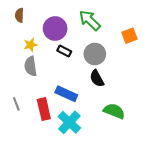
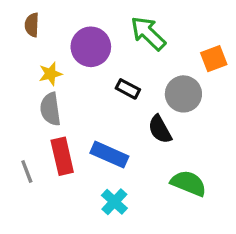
black rectangle: (64, 51) -> (128, 89), moved
gray circle: (95, 54) -> (183, 94), moved
red rectangle: (44, 109) -> (62, 156), moved
cyan cross: (69, 122) -> (114, 202), size x0.7

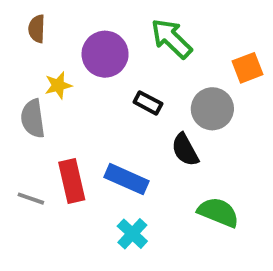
gray semicircle: (50, 109) -> (33, 119), moved
gray line: (27, 171) -> (31, 199), turned -50

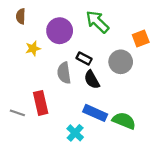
gray semicircle: (33, 119) -> (64, 73), moved
black semicircle: (185, 150) -> (92, 80), moved
blue rectangle: (126, 179) -> (95, 113), moved

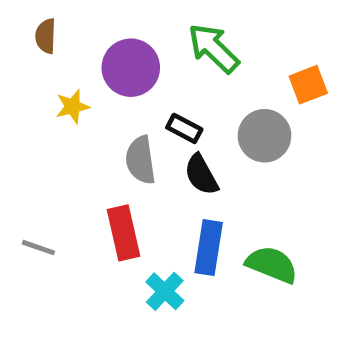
red rectangle: (41, 103) -> (123, 233), moved
blue rectangle: (95, 113) -> (209, 248), turned 75

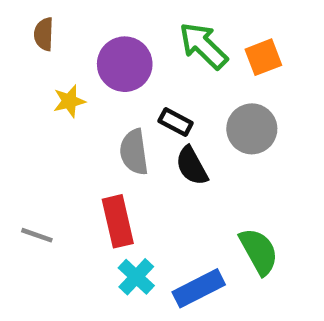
orange square: (308, 85) -> (263, 57), moved
blue rectangle: (209, 248) -> (199, 288), moved, turned 54
green semicircle: (272, 265) -> (259, 251), turned 39
cyan cross: (165, 291) -> (136, 277), moved

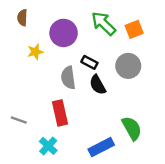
cyan cross: (136, 277) -> (48, 146), moved

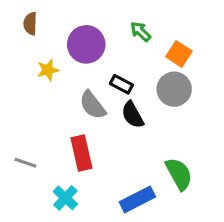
green arrow: (104, 24) -> (141, 32), size x0.6
orange square: (134, 29) -> (179, 54), moved, turned -36
gray semicircle: (68, 78) -> (93, 105), turned -30

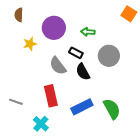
green arrow: (141, 32) -> (88, 32), moved, turned -40
orange square: (179, 54) -> (129, 14), moved
blue rectangle: (137, 199) -> (82, 107), moved

